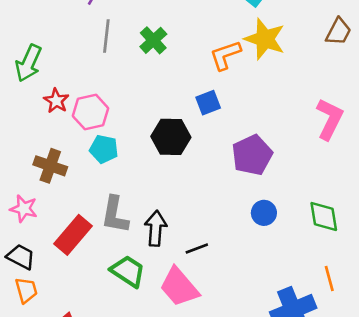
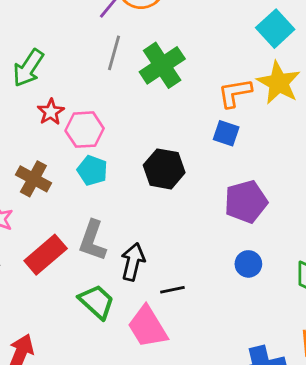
green cross: (153, 40) -> (162, 65), size x1.5
blue square: (208, 103) -> (226, 133), moved, turned 30

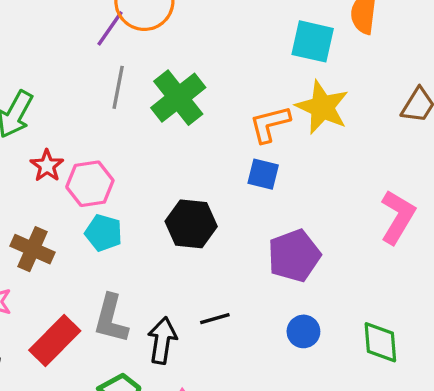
cyan square: (275, 29) -> (313, 41), turned -30
black line: (172, 290) -> (215, 319), moved

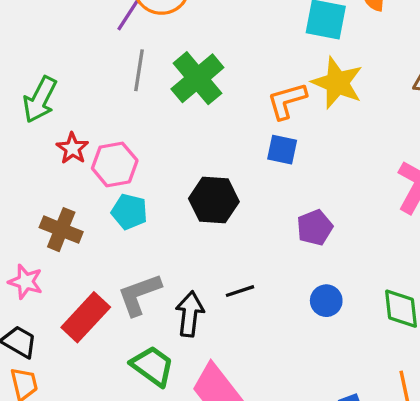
purple pentagon: (294, 256) -> (315, 228), size x0.7
gray L-shape: (111, 319) -> (139, 294), turned 57

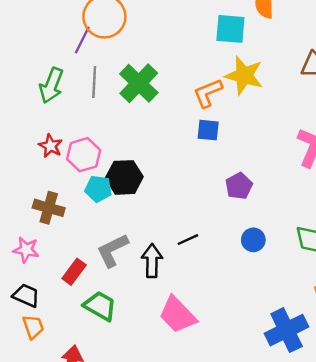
green arrow: (40, 100) -> (51, 85), moved
black hexagon: (214, 200) -> (124, 177), moved
red rectangle: (86, 317) -> (74, 272), size x0.7
green trapezoid: (152, 366) -> (100, 306), moved

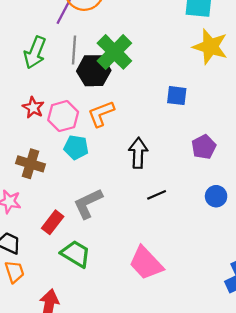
orange L-shape: (208, 93) -> (101, 114), moved
black hexagon: (124, 177) -> (94, 71), moved
black arrow: (152, 261) -> (138, 153), moved

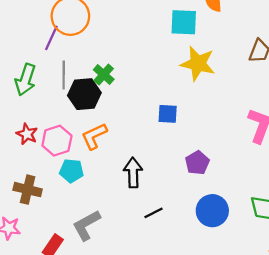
green cross: (114, 52) -> (104, 75), size x0.6
blue circle: (216, 196) -> (212, 211), size x1.5

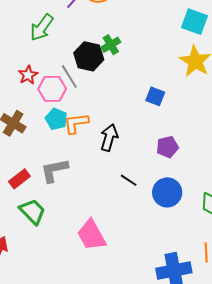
gray line: (64, 75) -> (69, 77), moved, turned -50
orange L-shape: (94, 136) -> (76, 123), moved
black line: (154, 213) -> (129, 180), moved, turned 42

